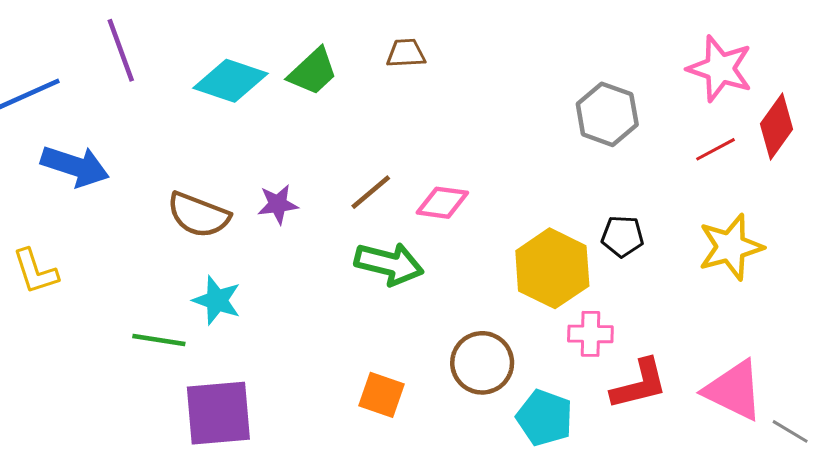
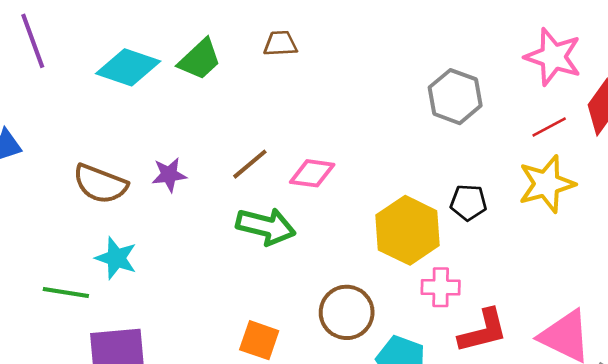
yellow star: (731, 247) -> (547, 184), moved

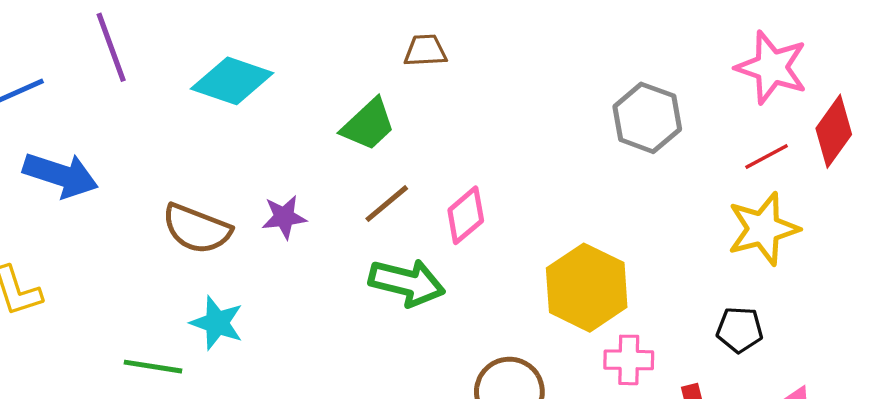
green trapezoid: (200, 59) -> (368, 125), moved
pink diamond: (312, 173) -> (466, 215), turned -48
black pentagon: (468, 202) -> (740, 330), moved

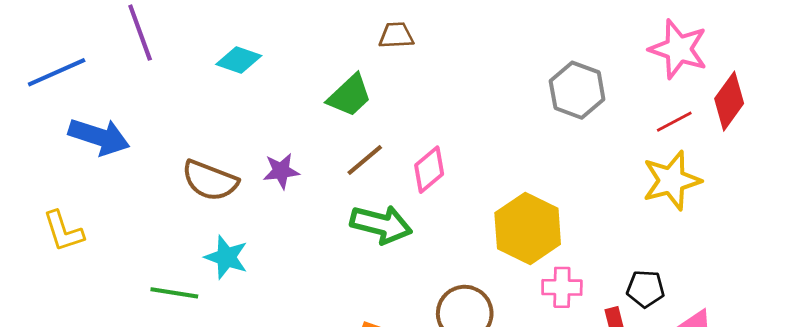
cyan diamond: (232, 81) -> (239, 60), size x0.7
black pentagon: (740, 330) -> (646, 289), moved

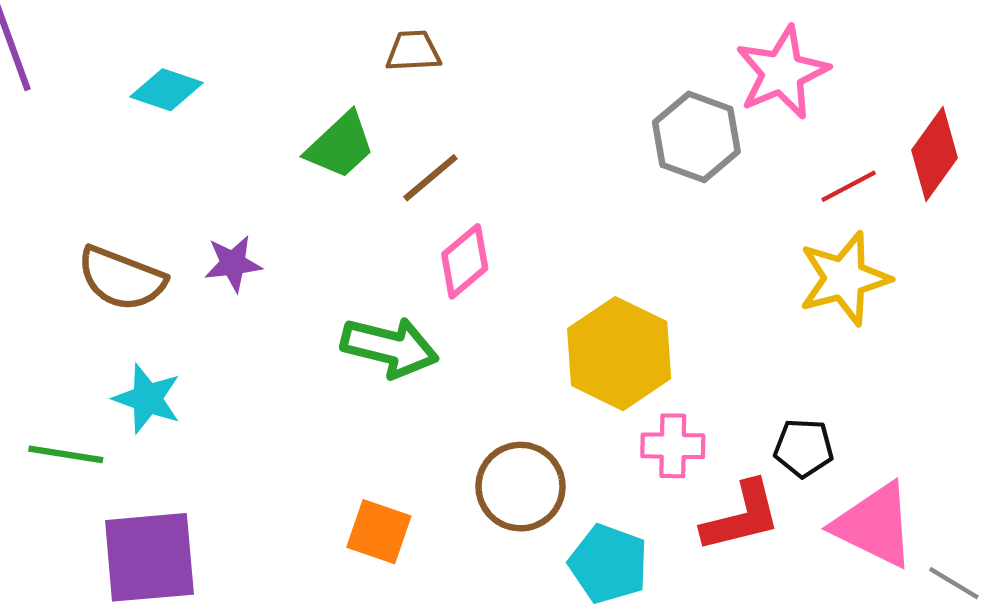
pink star: (678, 49) -> (782, 73), moved, turned 30
brown line: (365, 160) -> (430, 178), moved

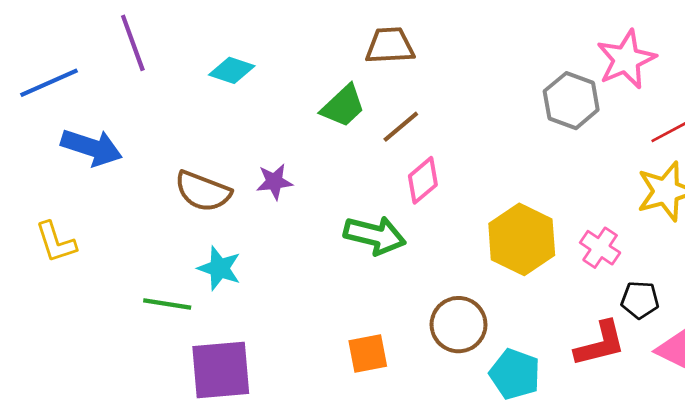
brown trapezoid: (413, 51) -> (390, 46), size x1.4
pink cross: (673, 446) -> (600, 248), moved, turned 33
orange square: (379, 532) -> (368, 353), turned -30

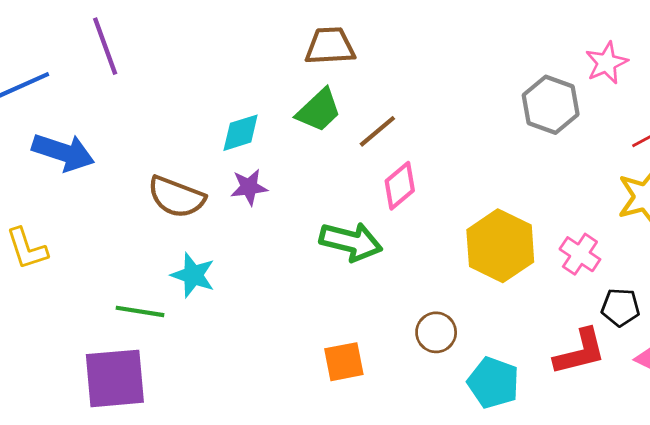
brown trapezoid: (390, 46) -> (330, 46), moved
pink star: (626, 59) -> (606, 63), size x0.7
cyan diamond: (232, 70) -> (241, 133), moved, turned -36
brown circle: (459, 325) -> (436, 332), size x0.7
purple square: (221, 370) -> (115, 378), moved

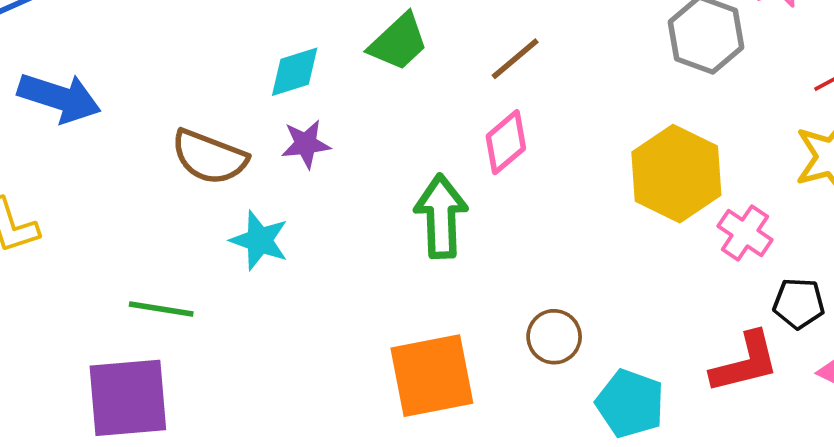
brown line: (377, 131) -> (515, 59), moved
green arrow: (351, 242) -> (441, 216), turned -106
yellow hexagon: (500, 246) -> (676, 174), moved
cyan star: (193, 275) -> (259, 240), moved
orange square: (344, 362) -> (432, 376), size x1.6

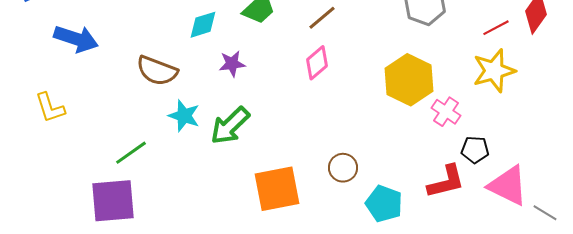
purple star: (306, 144) -> (232, 64), moved
green arrow: (441, 216) -> (230, 126), moved, turned -132
green line: (161, 309) -> (131, 153), turned -44

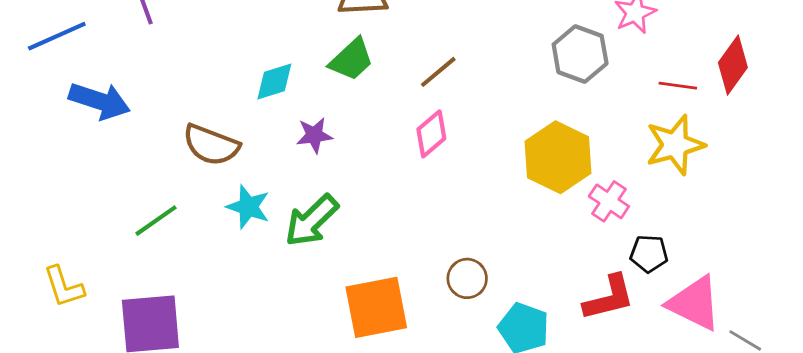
red line: (496, 28) -> (678, 86), turned 36
yellow L-shape: (50, 108) -> (64, 287), moved
green line: (131, 153) -> (156, 221), moved

